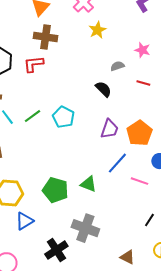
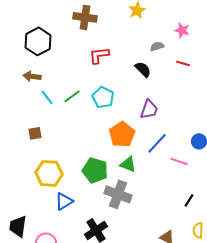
red L-shape: (33, 64) -> (99, 55), moved
orange pentagon: (139, 133) -> (122, 134), moved
gray cross: (85, 228) -> (118, 194), moved

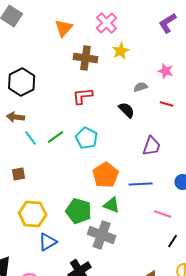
brown cross: (85, 17) -> (86, 58), moved
purple trapezoid: (149, 109) -> (152, 146), moved
blue line: (157, 143) -> (141, 184), turned 45
pink line: (179, 161) -> (163, 214), moved

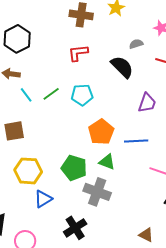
black semicircle: (127, 110) -> (122, 67), size x1.4
cyan pentagon: (87, 138) -> (82, 95), turned -30
brown square: (19, 174) -> (14, 131), size x1.5

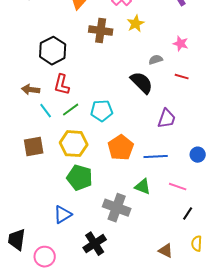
black hexagon: (17, 39) -> (53, 51), moved
red L-shape: (78, 53) -> (62, 85), moved, turned -70
green triangle: (107, 162) -> (143, 187), moved
green pentagon: (74, 168) -> (80, 178), moved
yellow hexagon: (28, 171) -> (74, 144), moved

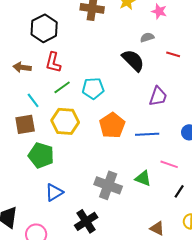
pink star: (181, 44) -> (159, 11), moved
cyan line: (46, 111) -> (33, 100), moved
green pentagon: (80, 178) -> (41, 155), moved
green triangle: (143, 187) -> (143, 178), moved

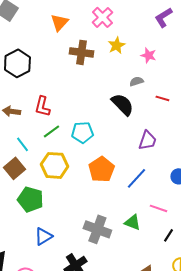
black hexagon: (44, 28) -> (17, 63), moved
brown square: (25, 124) -> (14, 168), turned -30
blue line: (147, 134) -> (136, 178), turned -45

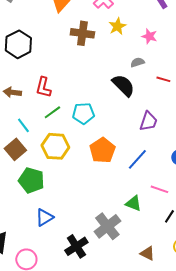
gray cross: (97, 229) -> (107, 226), moved, turned 32

